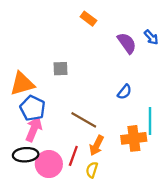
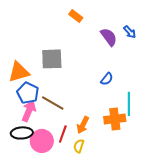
gray square: (60, 69) -> (52, 59), size x1.6
brown line: (84, 120) -> (53, 103), moved

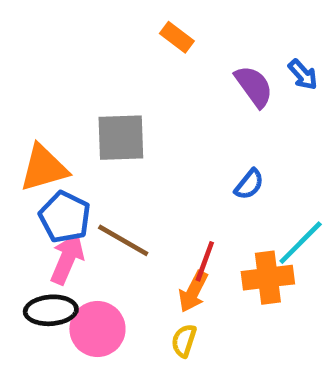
cyan line: (129, 104) -> (301, 243), turned 45
red line: (63, 134) -> (205, 261), moved

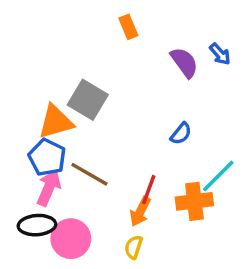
orange rectangle: (177, 37) -> (128, 27), turned 30
gray square: (121, 138) -> (88, 100), turned 33
orange triangle: (44, 168) -> (56, 122), moved

